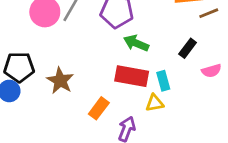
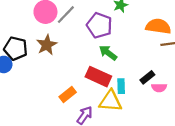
black rectangle: (188, 48) -> (147, 77), moved
brown star: (60, 81) -> (47, 45), moved
yellow triangle: (155, 103) -> (110, 101), size x1.6

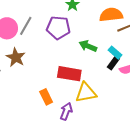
green arrow: (108, 53) -> (88, 46), moved
cyan rectangle: (121, 86) -> (115, 53), moved, turned -32
orange rectangle: (68, 94) -> (46, 97), turned -63

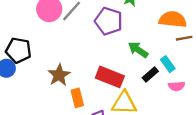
brown star: (16, 57) -> (59, 75), moved
black rectangle: (113, 63) -> (150, 74), moved

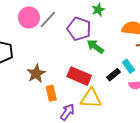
green arrow: (138, 50) -> (95, 47), moved

